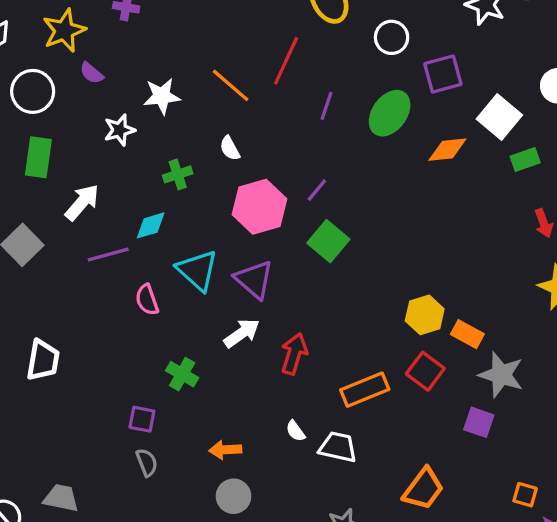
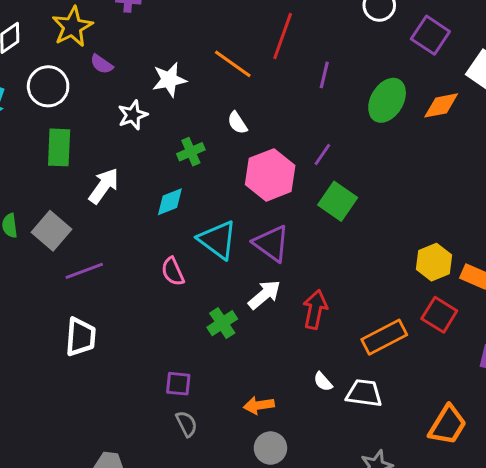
purple square: (443, 74) -> (430, 35), turned -36
green ellipse: (390, 113) -> (387, 100), moved
purple line: (108, 254) -> (84, 271), moved
green cross: (182, 374) -> (222, 323), moved, turned 32

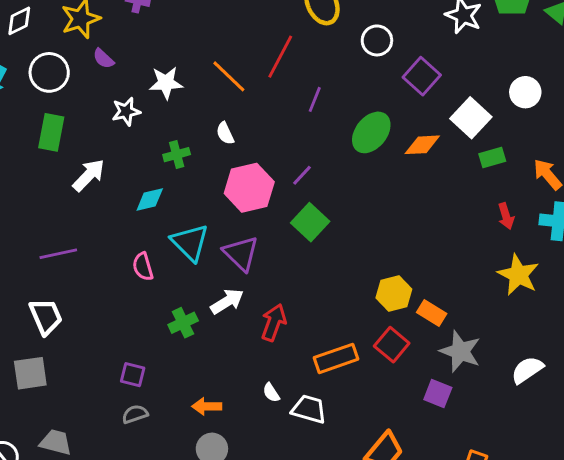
gray square: (52, 231) -> (30, 373), moved, turned 33
white trapezoid: (81, 337) -> (46, 316), turned -36
gray semicircle: (186, 424) -> (135, 414), turned -90

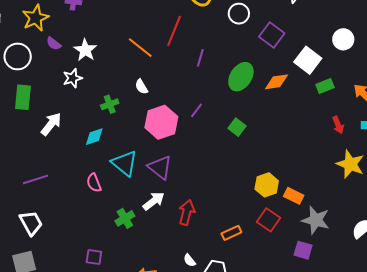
white star: (166, 83) -> (85, 50), moved, turned -30
green square: (310, 222) -> (237, 127), moved, size x0.7
orange rectangle: (336, 358) -> (231, 233), size x0.7

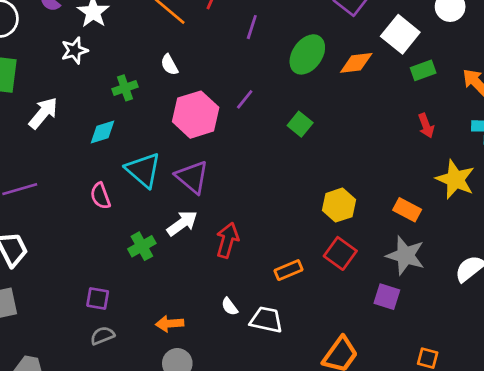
red arrow: (338, 125) -> (426, 126), moved
orange rectangle: (294, 196) -> (407, 210), moved

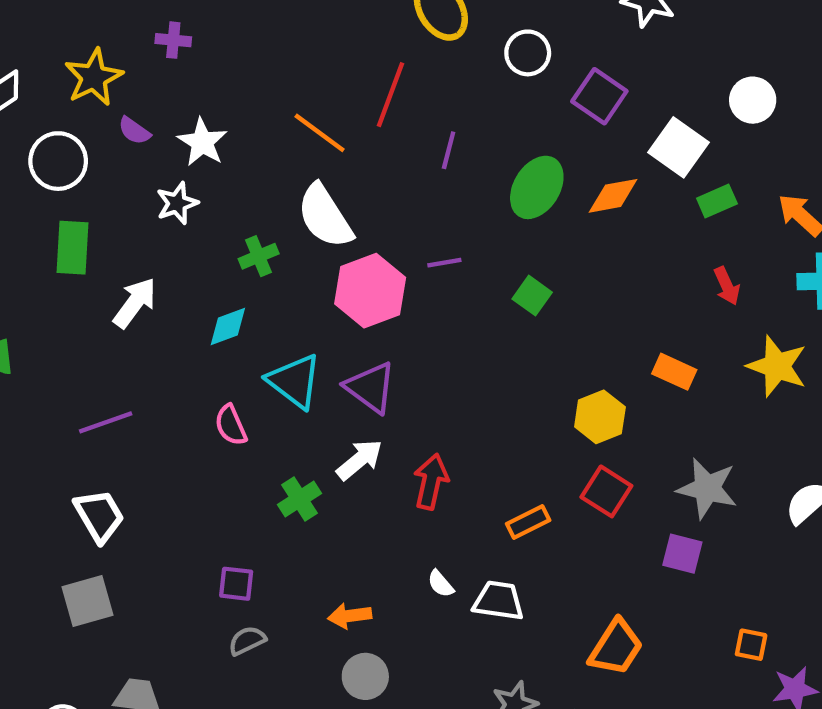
white semicircle: (169, 65) -> (325, 216), size x2.0
purple line: (245, 99) -> (444, 263), turned 45
orange rectangle: (407, 210) -> (674, 372), moved

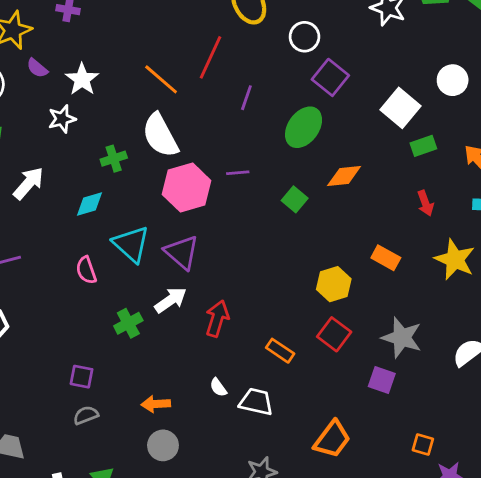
purple square: (599, 96) -> (330, 77), moved
orange diamond: (613, 196) -> (344, 176), moved
orange rectangle: (528, 522) -> (280, 351), turned 56

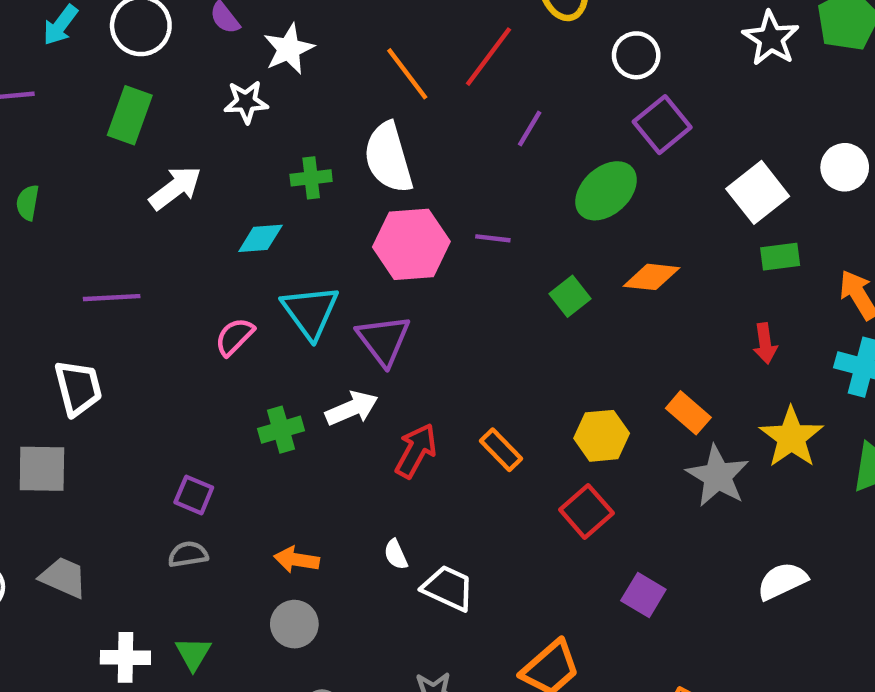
pink semicircle: (86, 270) -> (235, 337), turned 52
gray star: (402, 338) -> (718, 476), moved
orange rectangle: (280, 351) -> (501, 450), moved

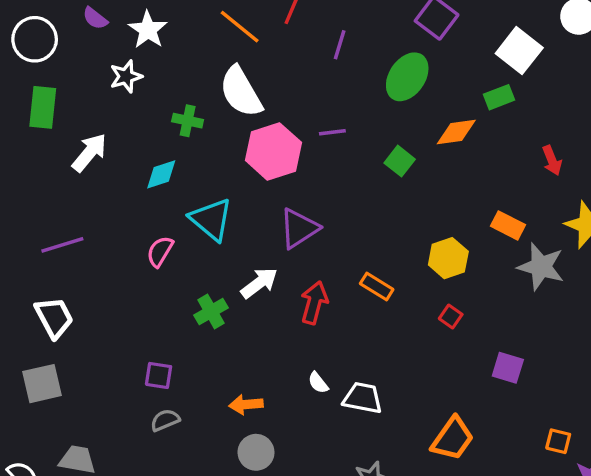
green cross: (311, 178) -> (188, 121), turned 32
green rectangle: (780, 257) -> (499, 97), moved
purple triangle: (384, 340) -> (299, 228), moved, turned 48
red square: (586, 511) -> (451, 316), size x0.6

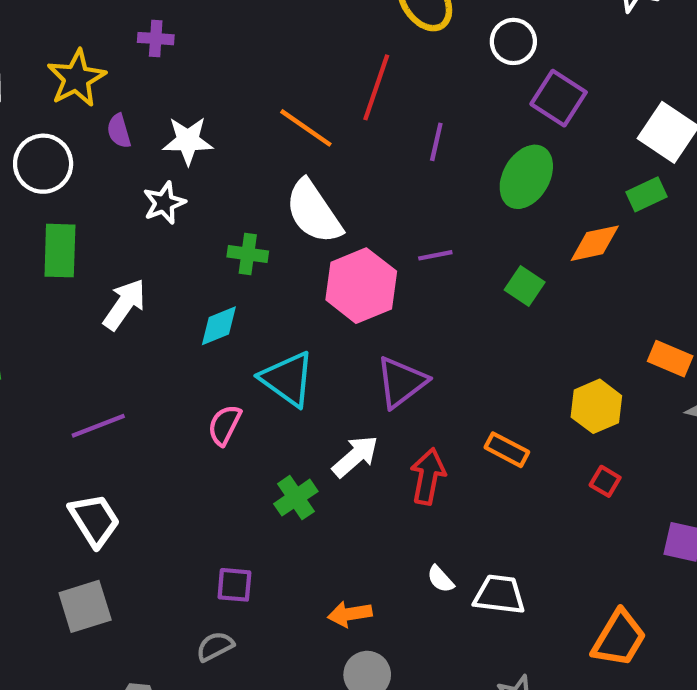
purple semicircle: (95, 18) -> (119, 131), turned 40
white star: (148, 30) -> (188, 141), turned -30
gray semicircle: (165, 420) -> (215, 646), moved

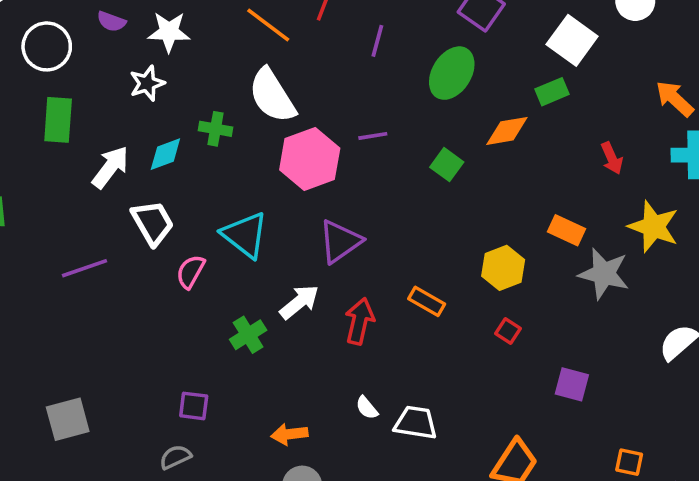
purple semicircle: (119, 131) -> (111, 21), turned -56
cyan diamond: (219, 326) -> (165, 154), moved
white trapezoid: (94, 520) -> (153, 223), moved

